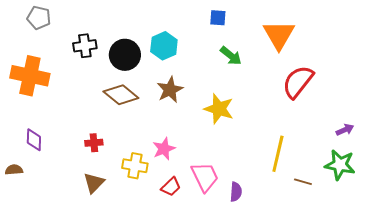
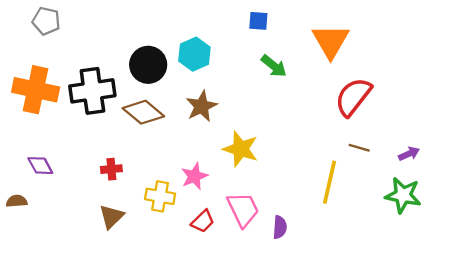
black cross: (85, 46) -> (92, 91), moved, size x1.6
yellow star: (219, 109) -> (241, 149), moved
purple diamond: (34, 140) -> (40, 166), turned -30
brown line: (303, 182) -> (359, 148), moved

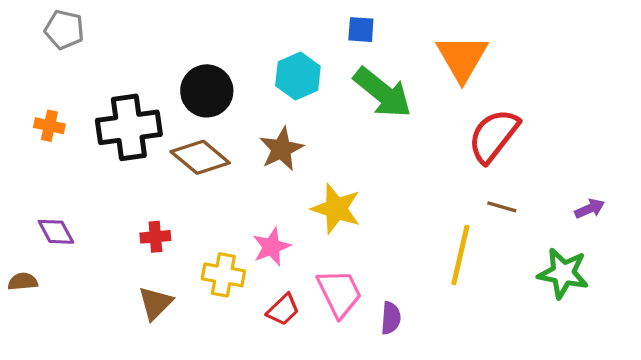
cyan hexagon: (194, 54) -> (298, 76), moved
green arrow: (274, 66) -> (382, 93), size x1.6
orange cross: (36, 90) -> (49, 126), size x0.5
purple arrow: (409, 154) -> (590, 209), moved

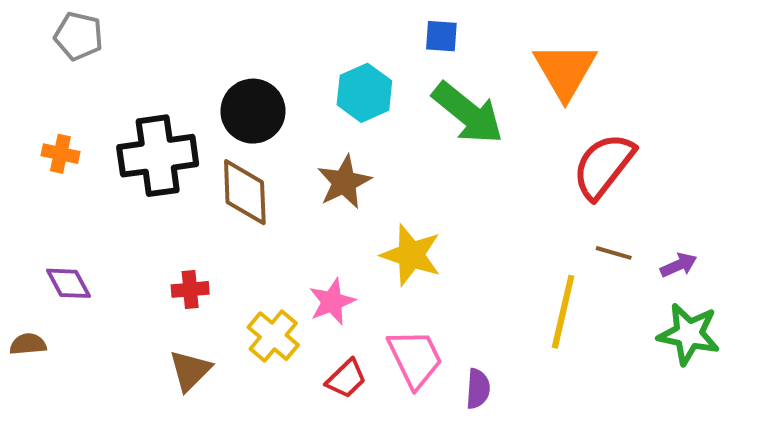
brown diamond: (200, 157) -> (245, 192), turned 48
purple arrow: (590, 209) -> (679, 265), moved
yellow cross: (223, 275) -> (273, 336), turned 30

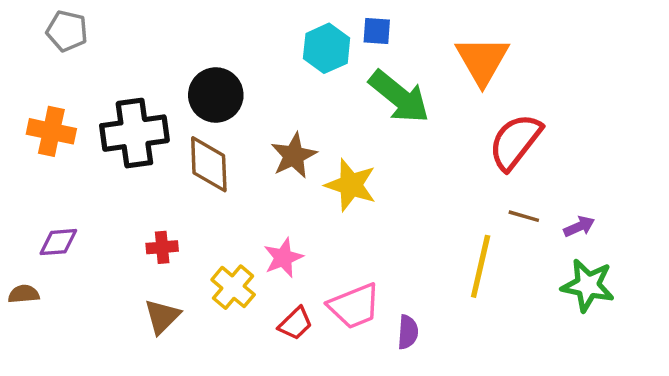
cyan hexagon: (364, 93) -> (327, 48), moved
orange cross: (60, 154) -> (51, 131), size x1.5
yellow star: (411, 255) -> (351, 185), moved
purple diamond: (69, 283) -> (58, 242), turned -66
pink trapezoid: (415, 358) -> (354, 306), turned 94

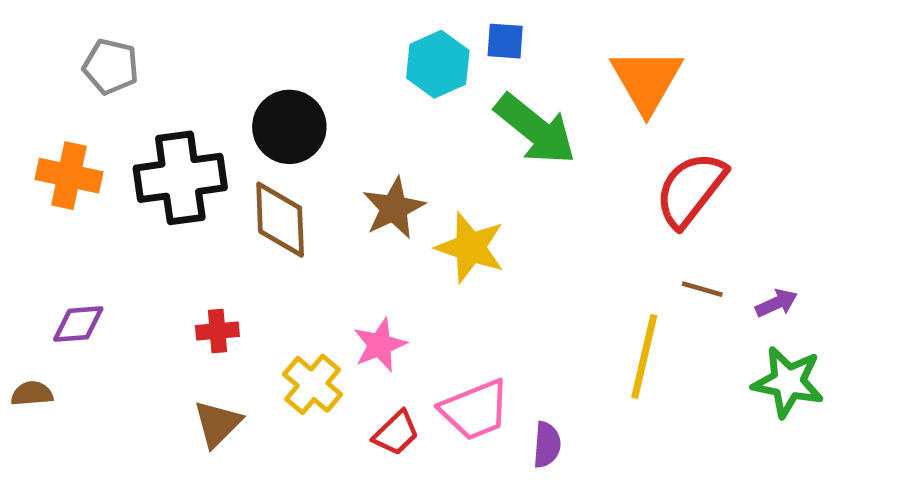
gray pentagon: (67, 31) -> (111, 67), moved

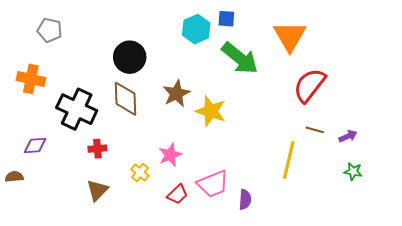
black cross: (180, 178) -> (77, 109), moved, turned 33
green star: (788, 382) -> (353, 171), size x0.6
yellow cross: (313, 384) -> (140, 173), size x0.7

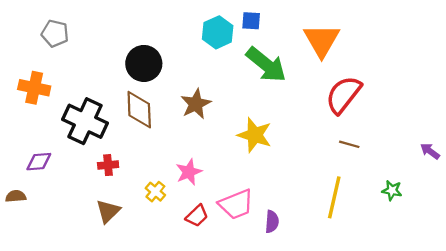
yellow star: (211, 111) -> (255, 135), moved
purple arrow: (348, 136) -> (430, 151), moved, turned -120
yellow line: (289, 160) -> (334, 197), moved

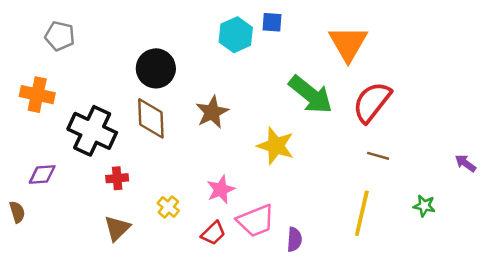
green arrow: (266, 65) -> (311, 95), moved
pink star: (189, 172) -> (221, 190), moved
brown semicircle: (16, 196) -> (17, 212), turned 78

